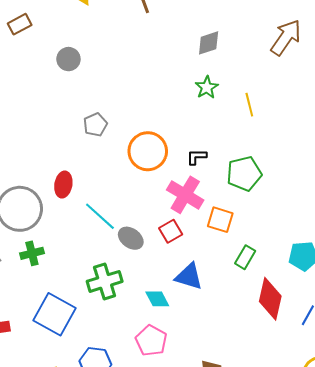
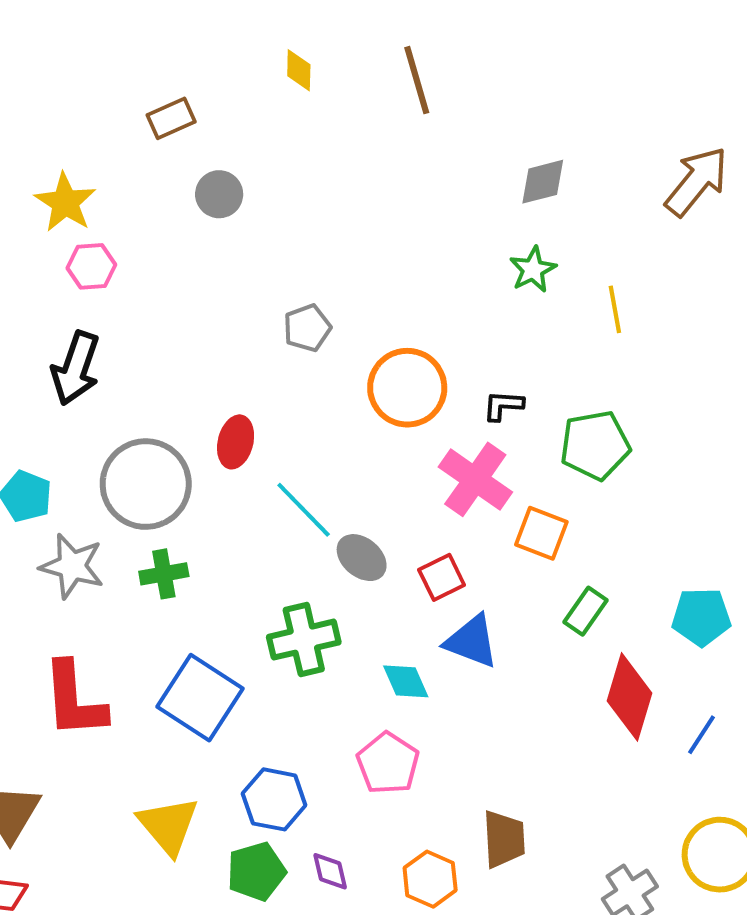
gray circle: (68, 59) -> (219, 194), moved
red square: (171, 231) -> (442, 577), moved

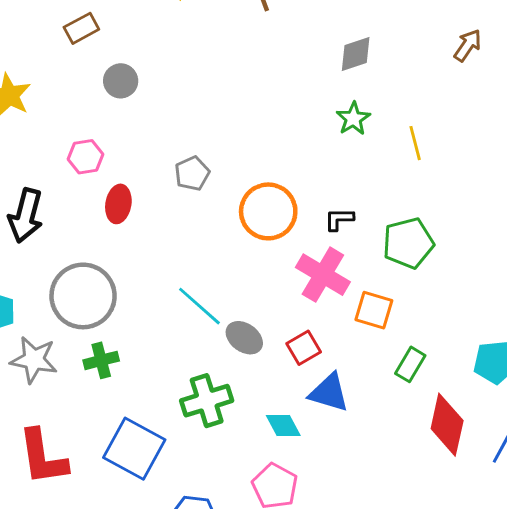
brown arrow: (697, 181) -> (468, 45), size x0.6
pink hexagon: (91, 266) -> (85, 157), moved
red ellipse: (236, 442) -> (118, 204), moved

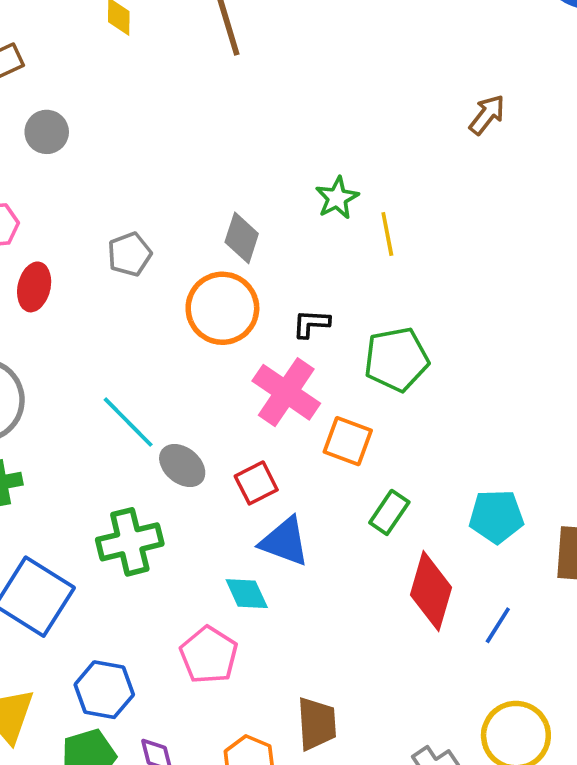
gray diamond: (356, 54) -> (242, 238), moved, turned -57
yellow line: (415, 143) -> (387, 234), moved
cyan diamond: (283, 425) -> (247, 594), moved

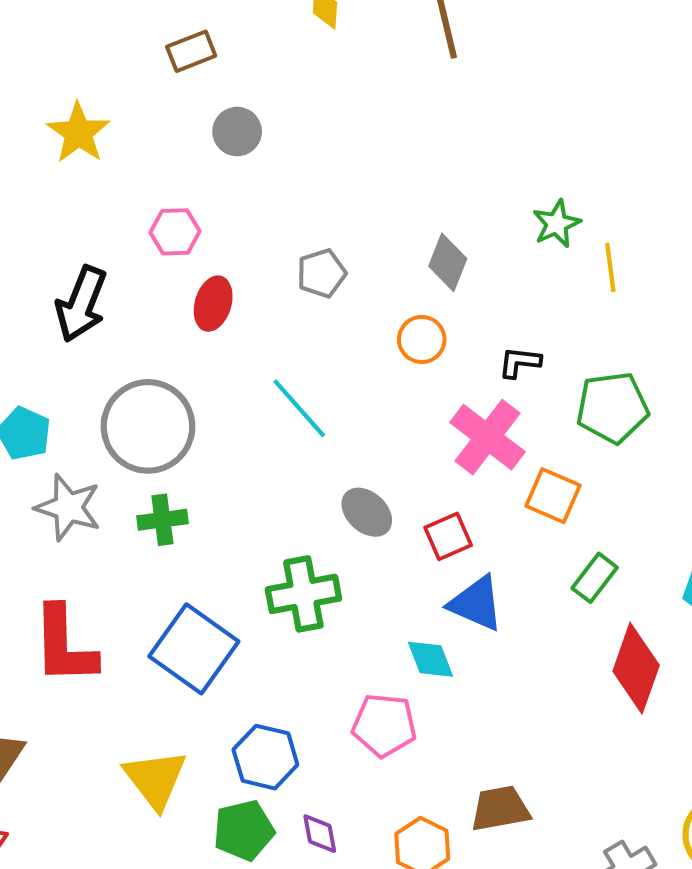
orange circle: (222, 308) -> (422, 339), size x0.6
cyan line: (128, 422) -> (299, 408), moved
pink pentagon: (209, 655) -> (384, 725), turned -30
brown trapezoid: (317, 724) -> (500, 809), turned -100

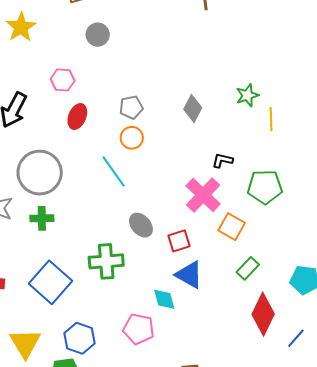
orange circle: (422, 339) -> (132, 138), moved

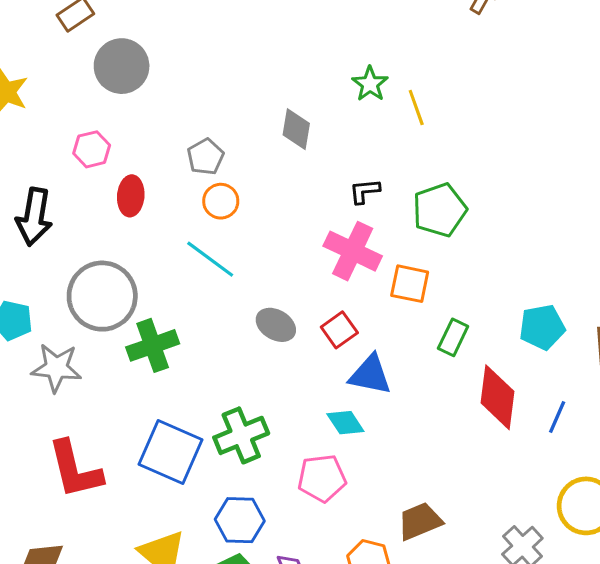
gray circle: (98, 35) -> (122, 66), size x1.5
green cross: (42, 218) -> (153, 345), moved, size x1.4
green cross: (106, 261) -> (241, 435), moved

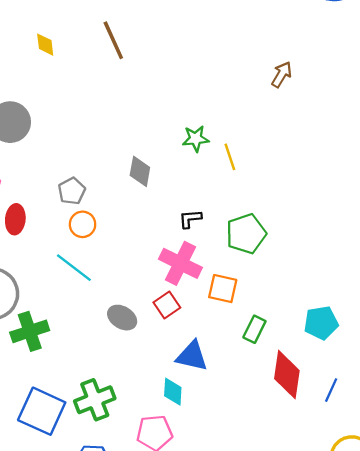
green star: (370, 84) -> (196, 139), turned 30
red square: (339, 330) -> (167, 305), moved
cyan diamond: (345, 423) -> (173, 392), turned 36

